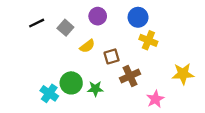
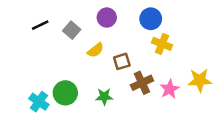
green circle: (71, 83) -> (65, 93), moved
cyan cross: (49, 93) -> (39, 102), moved
pink star: (155, 99) -> (170, 89), moved

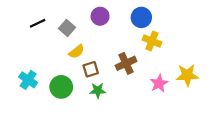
yellow semicircle: (95, 50) -> (77, 52), moved
brown square: (122, 61) -> (91, 69), moved
brown cross: (142, 83) -> (126, 63), moved
cyan cross: (39, 102) -> (28, 80), moved

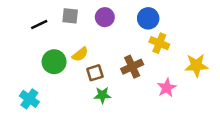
gray square: (67, 28) -> (70, 16), moved, turned -35
yellow star: (187, 75) -> (196, 65), moved
cyan cross: (28, 80) -> (29, 99), moved
green circle: (61, 87) -> (54, 62), moved

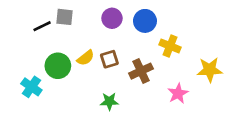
gray square: (70, 16) -> (64, 17), moved
blue circle: (148, 18) -> (145, 21), moved
brown square: (95, 73) -> (109, 59), moved
cyan cross: (29, 99) -> (31, 87), moved

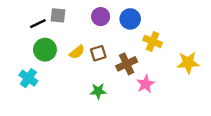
green circle: (58, 66) -> (45, 50), moved
pink star: (178, 93) -> (146, 84), moved

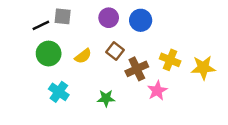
yellow cross: (153, 41) -> (170, 60), moved
brown square: (98, 53) -> (115, 51), moved, turned -35
cyan cross: (28, 78) -> (59, 92), moved

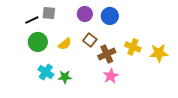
pink star: (157, 91) -> (111, 76), moved
green star: (106, 98) -> (65, 77), moved

